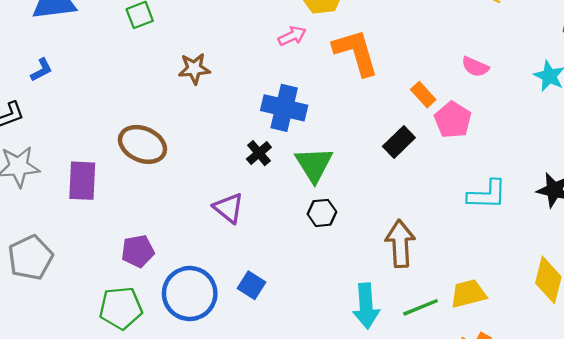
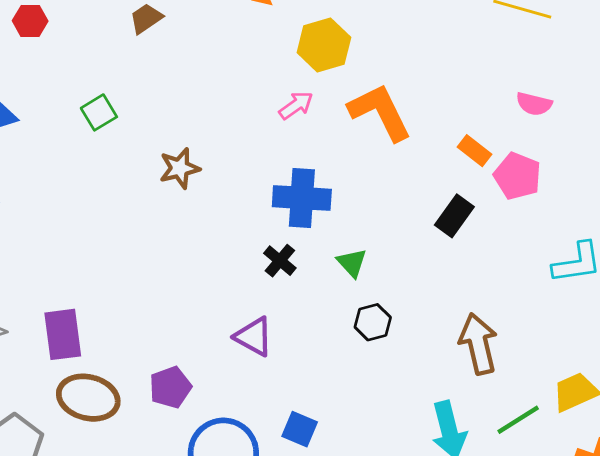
brown ellipse: (142, 144) -> (88, 398), moved
green triangle: (314, 164) -> (352, 263), size x0.6
purple pentagon: (138, 251) -> (170, 387), moved

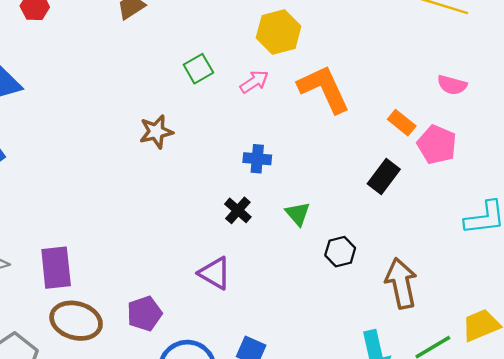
green square: (99, 112) -> (198, 69), moved
blue cross: (302, 198) -> (257, 159), size x0.6
black hexagon: (373, 322) -> (340, 252), moved

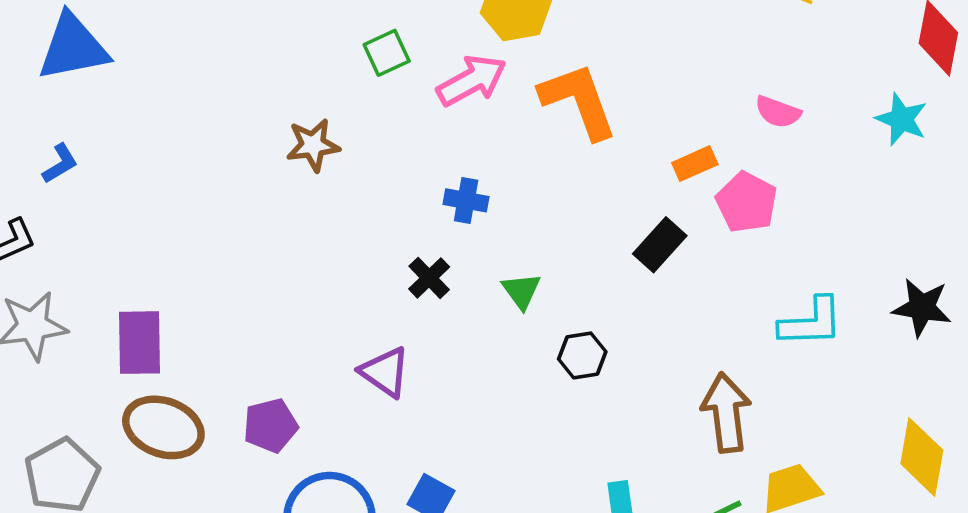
pink arrow: (254, 82) -> (472, 81), size x1.5
orange rectangle: (402, 123) -> (695, 164), turned -68
brown arrow: (401, 283) -> (726, 413), moved

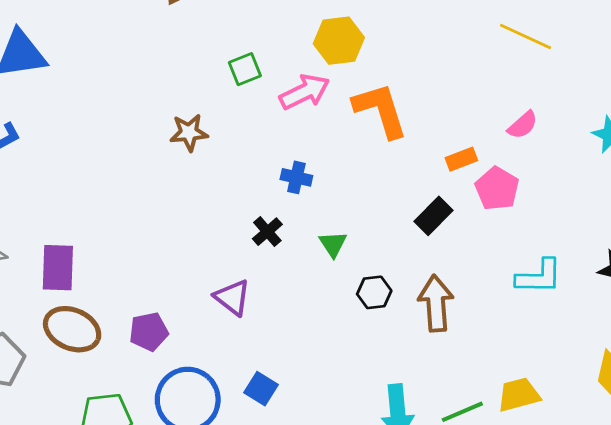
pink semicircle: (778, 112) -> (523, 125), turned -64
brown arrow: (726, 413) -> (436, 303), moved

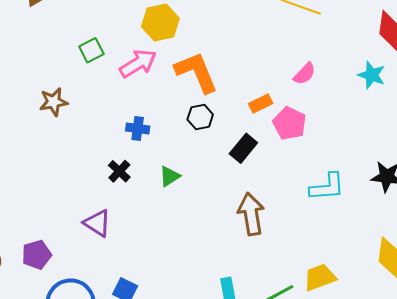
green triangle: (333, 244) -> (170, 176), turned 35
black hexagon: (374, 292) -> (200, 117), moved

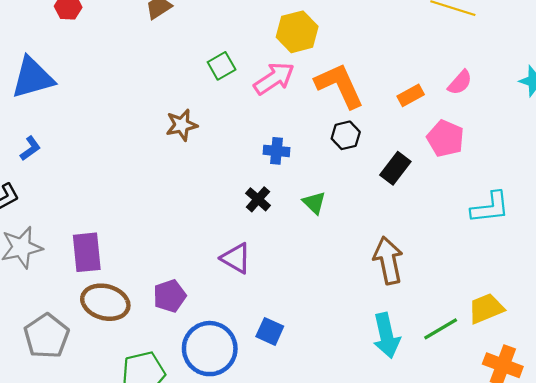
orange rectangle: (261, 104) -> (411, 95), moved
green triangle: (170, 176) -> (314, 203), turned -40
brown arrow: (251, 214) -> (388, 260), moved

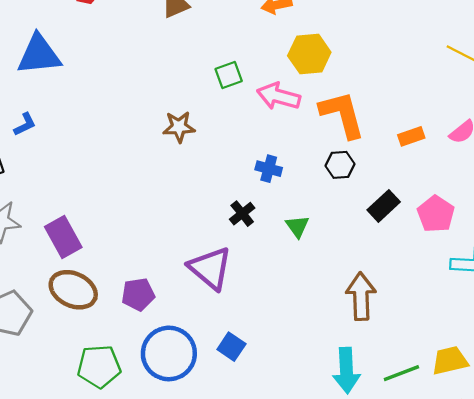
pink arrow: (274, 78) -> (279, 96), turned -141
pink pentagon: (445, 138) -> (436, 214), moved
purple rectangle: (87, 252) -> (63, 237), turned -33
purple triangle: (236, 258) -> (210, 268), size x1.4

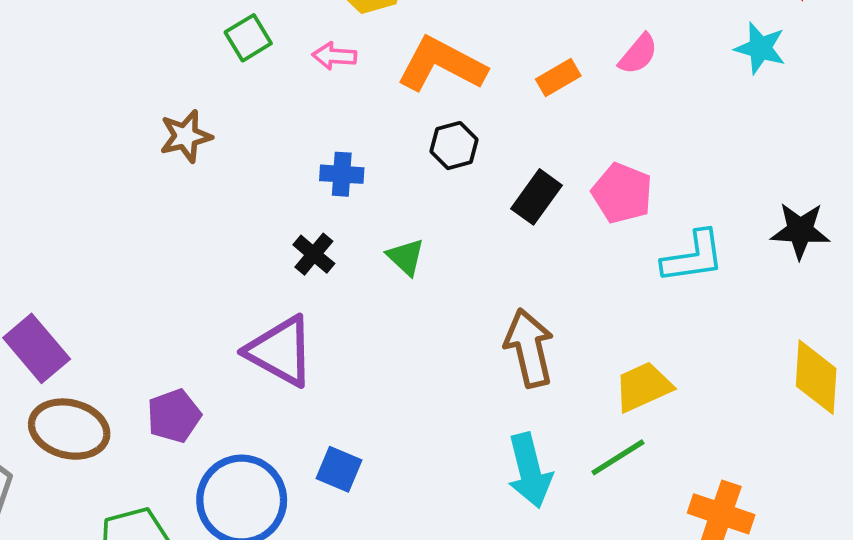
pink arrow: (279, 96) -> (334, 56), size x0.6
orange L-shape: (342, 114) -> (442, 64), turned -36
yellow trapezoid: (450, 361) -> (643, 387), moved

